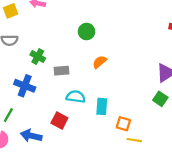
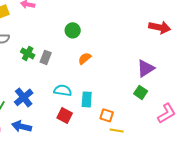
gray rectangle: (62, 71) -> (46, 57), moved, turned -64
blue cross: (25, 86) -> (24, 97), moved, turned 30
red square: (59, 121) -> (65, 115), moved

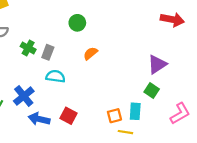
cyan semicircle: (63, 90) -> (55, 76), moved
cyan rectangle: (87, 99) -> (135, 111), moved
orange square: (107, 115) -> (114, 116), turned -32
blue arrow: (22, 126) -> (39, 119), moved

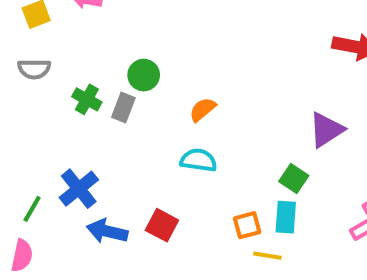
green circle: (77, 23) -> (144, 75), moved
cyan semicircle: (55, 76) -> (198, 160), moved
green square: (152, 91) -> (294, 179), moved

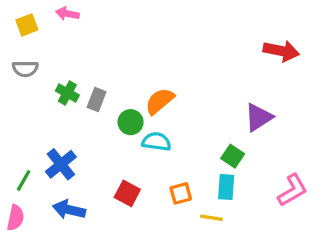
green circle: (144, 75) -> (131, 122), moved
orange semicircle: (203, 110) -> (160, 101), size x1.4
orange square: (247, 225) -> (181, 193), moved
blue arrow: (107, 231) -> (69, 210), moved

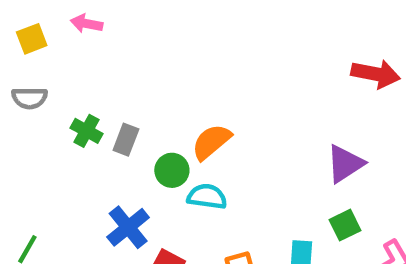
green square: (233, 156) -> (345, 225), moved, turned 30
blue cross: (61, 164) -> (128, 227), moved

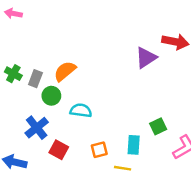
orange semicircle: (211, 142) -> (65, 71), moved
purple triangle: (345, 164) -> (146, 58), moved
green circle: (172, 170) -> (51, 96), moved

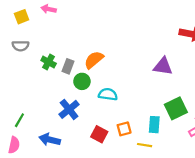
purple triangle: (146, 58) -> (163, 66), moved, turned 42
green square: (158, 126) -> (176, 108), size x1.5
red square: (59, 150) -> (99, 134), moved

